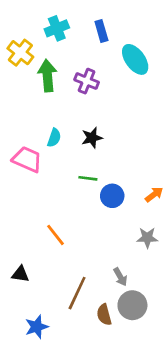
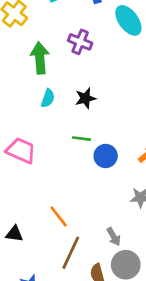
green arrow: (47, 76) -> (40, 58), moved
pink trapezoid: (27, 159) -> (21, 151), moved
orange line: (55, 235) -> (59, 216), moved

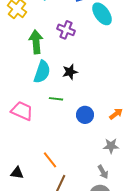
cyan semicircle: (48, 98) -> (42, 72), size x1.6
green line: (81, 139) -> (56, 99), moved
gray arrow: (114, 237) -> (103, 172), moved

